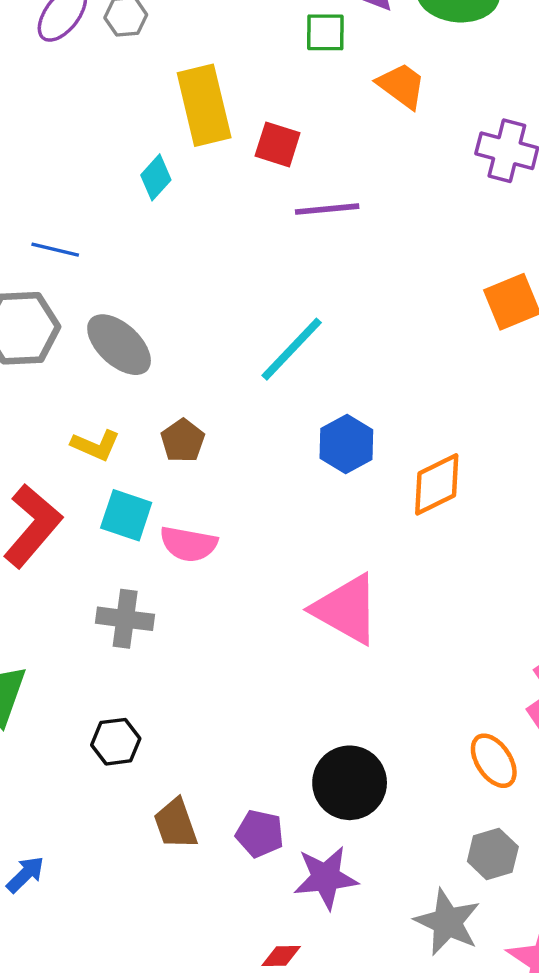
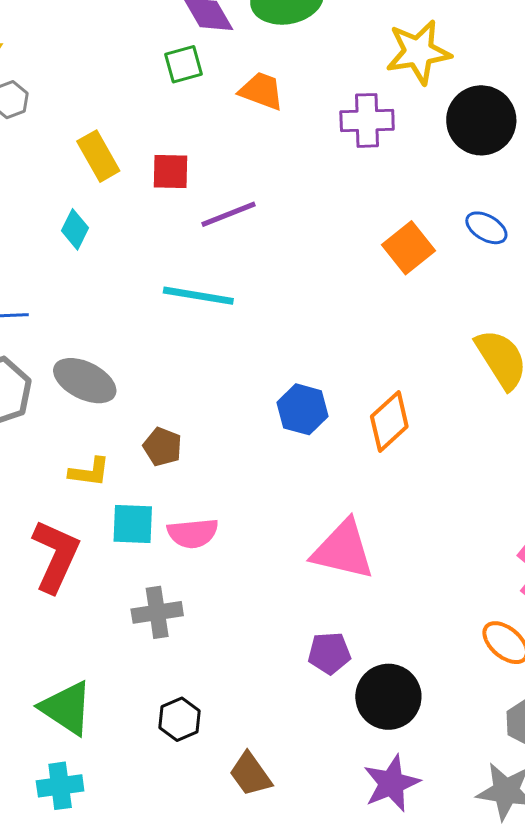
yellow rectangle: (204, 105) -> (98, 156), size x0.7
cyan line: (292, 349) -> (198, 296), moved, turned 72
purple pentagon: (260, 834) -> (329, 653), moved

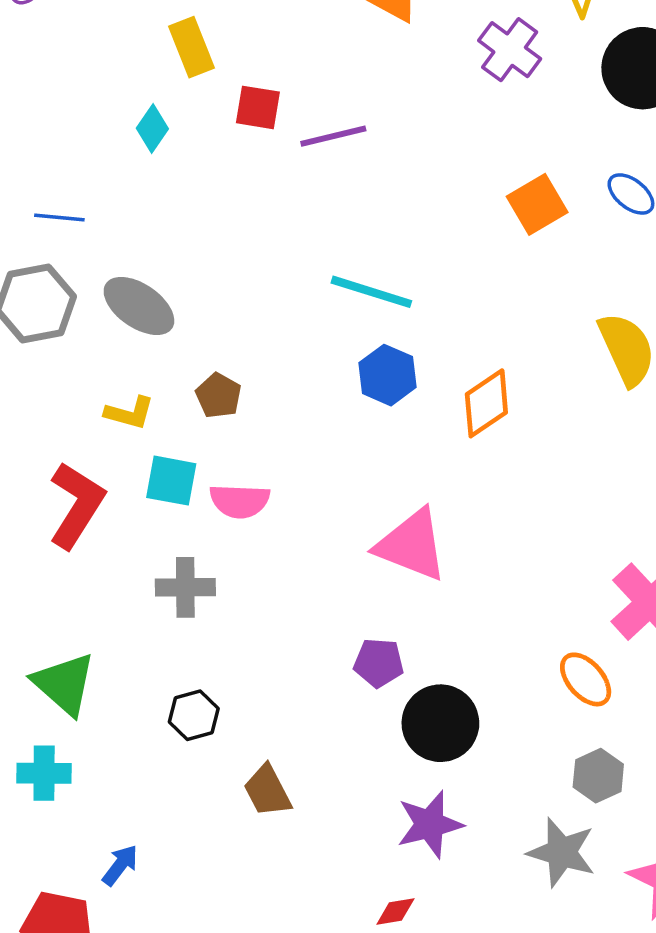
purple cross: (367, 120) -> (510, 50), turned 30
red square: (170, 171) -> (258, 107), moved
cyan line: (198, 296) -> (371, 292), moved

